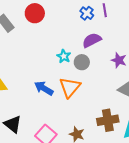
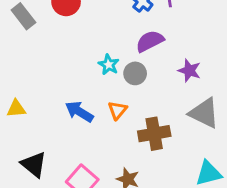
orange triangle: (70, 87) -> (117, 110), size x0.6
brown cross: (108, 120) -> (154, 134), moved

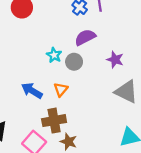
brown cross: (154, 134) -> (54, 121), moved

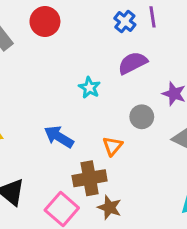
gray circle: (74, 62) -> (142, 117), moved
orange triangle: (61, 89) -> (113, 146), moved

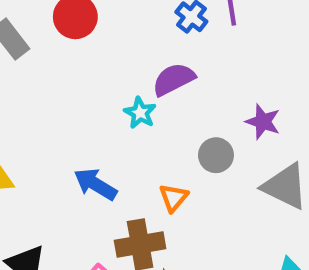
purple semicircle: (133, 63) -> (174, 79), moved

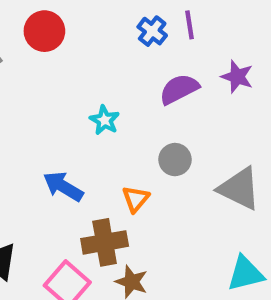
purple semicircle: (174, 79) -> (179, 89), moved
purple star: (263, 122) -> (237, 77), moved

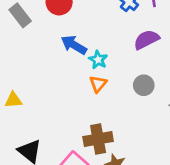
blue arrow: (63, 186) -> (74, 45), moved
orange triangle: (136, 199) -> (98, 84), moved

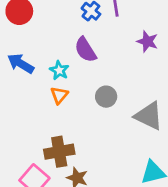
purple semicircle: (146, 40) -> (85, 50), moved, turned -95
blue arrow: (74, 45) -> (21, 64), moved

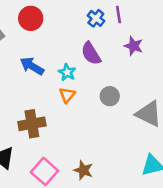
purple star: (147, 41) -> (134, 46), moved
brown cross: (59, 152) -> (32, 124), moved

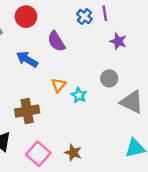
purple semicircle: (91, 54) -> (56, 41), moved
cyan star: (67, 72) -> (79, 95), moved
gray circle: (110, 96) -> (109, 78), moved

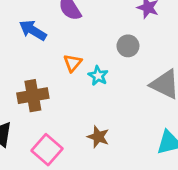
gray circle: (109, 78) -> (128, 46), moved
brown star: (73, 153) -> (98, 137), moved

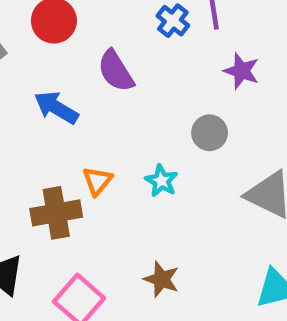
orange triangle: (73, 63) -> (97, 181), moved

